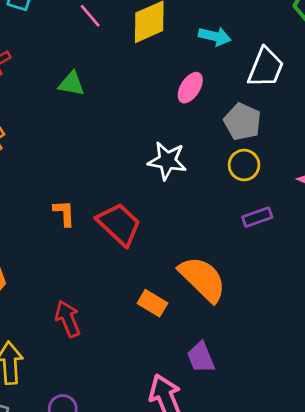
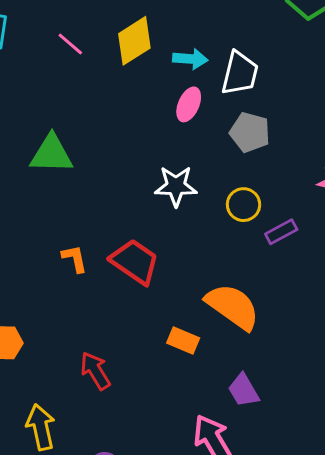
cyan arrow: (215, 36) -> (190, 59), moved
white trapezoid: (266, 68) -> (240, 73), moved
green triangle: (71, 84) -> (51, 154), moved, size x1.5
yellow circle: (244, 165) -> (244, 205), moved

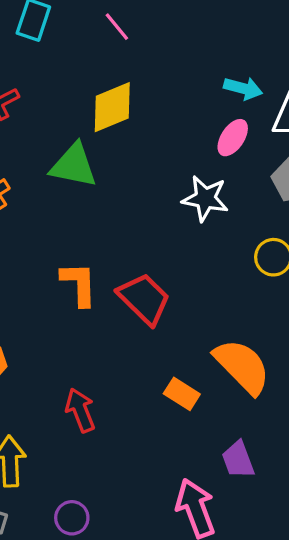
yellow diamond: (134, 41) -> (112, 107), moved
pink line: (70, 44) -> (117, 27), moved
white star: (176, 186) -> (205, 198), moved
orange L-shape: (75, 259) -> (79, 284), size x1.4

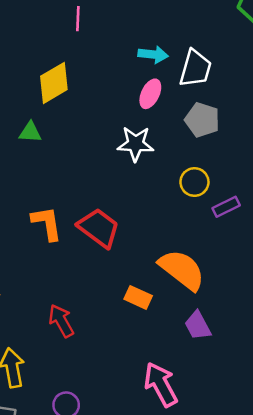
pink line: (117, 27) -> (78, 19), moved, turned 50
green triangle: (74, 166) -> (30, 132), size x0.6
purple trapezoid: (238, 460) -> (198, 326), moved

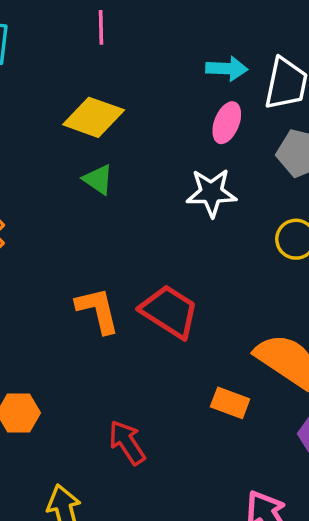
pink line: (78, 19) -> (101, 27), moved
yellow diamond: (54, 83) -> (94, 117), turned 54
green triangle: (30, 132) -> (98, 179), moved, turned 35

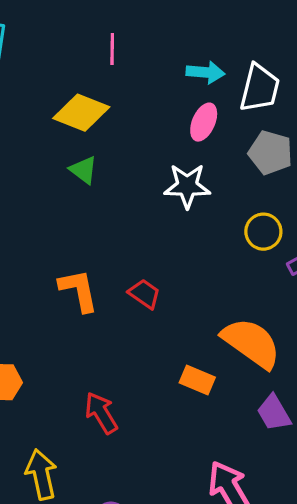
pink line: (101, 27) -> (112, 49), moved
red trapezoid: (169, 311) -> (144, 294), size x0.6

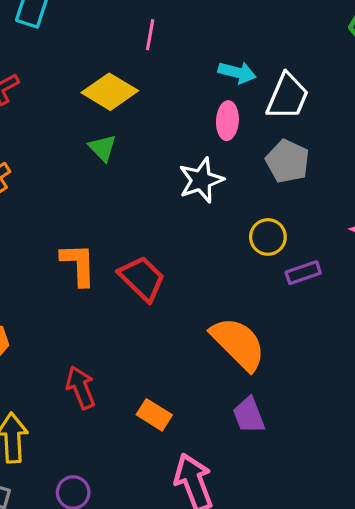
pink ellipse: (204, 122) -> (227, 121), turned -30
white star: (187, 186) -> (201, 180), turned -30
red trapezoid: (144, 294) -> (142, 278), size x1.5
orange rectangle: (197, 380) -> (154, 415), moved

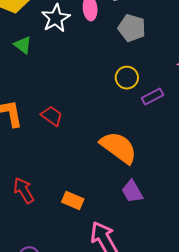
green triangle: (103, 148) -> (23, 45), moved
white star: (201, 180) -> (56, 18), moved
red trapezoid: (142, 278) -> (52, 116), size x0.7

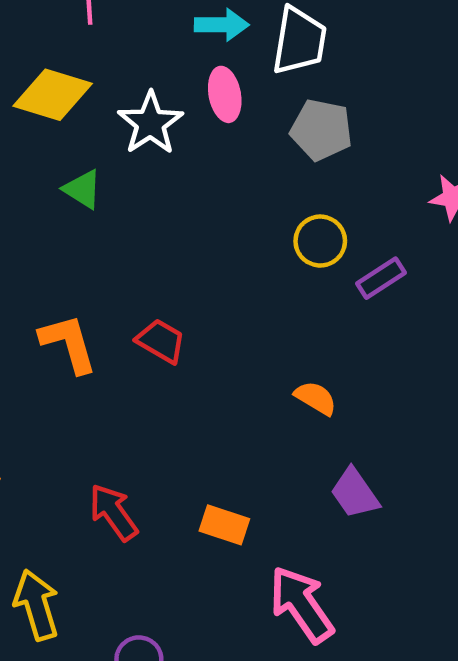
orange semicircle: (119, 147) -> (316, 398), size x0.5

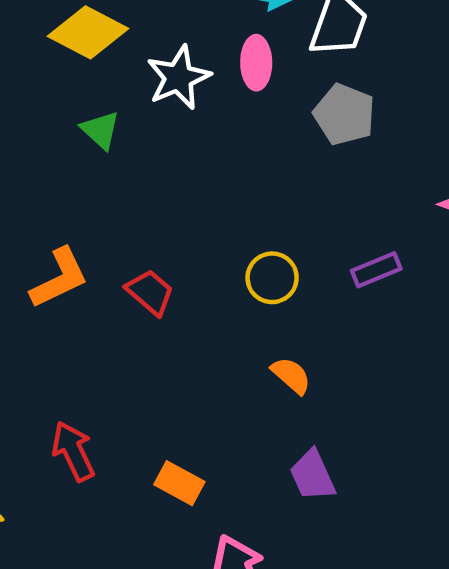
yellow circle: (320, 241) -> (272, 278), moved
orange L-shape: (68, 343) -> (59, 278), turned 70

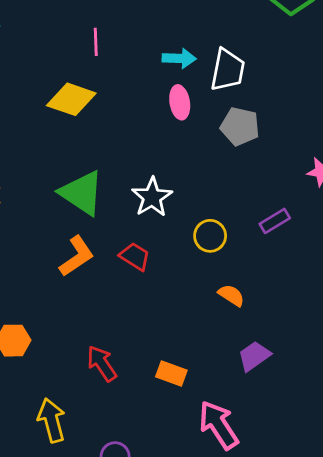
white star: (179, 78) -> (152, 197), moved
green triangle: (100, 130) -> (82, 193), moved, size x1.8
purple trapezoid: (312, 475) -> (254, 356), turned 88

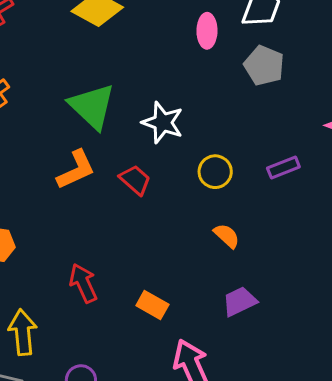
white star: (152, 197) -> (163, 123), turned -30

